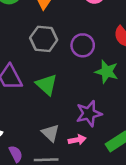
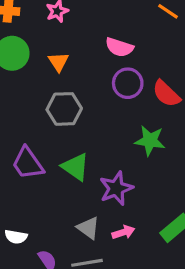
purple circle: (83, 45) -> (128, 83), moved
purple star: (89, 114) -> (116, 188), moved

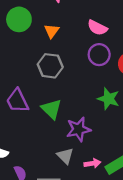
gray triangle: (88, 228) -> (65, 156), moved
pink arrow: (123, 232) -> (92, 163), moved

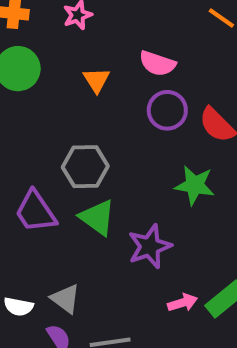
orange triangle: (52, 31) -> (96, 80), moved
gray hexagon: (50, 66) -> (85, 167), moved
gray triangle: (65, 156) -> (65, 299), moved

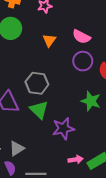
gray triangle: (65, 299) -> (17, 148), turned 42

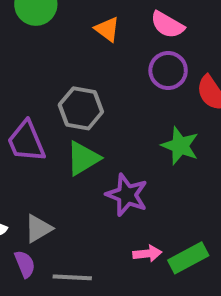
orange triangle: (49, 40) -> (107, 29), turned -32
green triangle: (39, 110) -> (83, 158), turned 42
purple star: (63, 129) -> (127, 195), turned 30

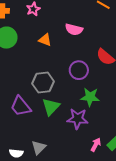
purple circle: (168, 71) -> (79, 70), moved
green star: (180, 146) -> (90, 97), moved
pink arrow: (147, 254) -> (96, 145), turned -40

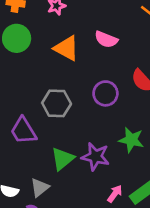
orange triangle: (45, 40) -> (66, 48), size x1.5
green star: (90, 97) -> (131, 140), moved
green triangle: (51, 107) -> (63, 159), moved

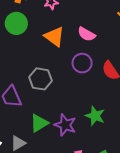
purple circle: (105, 93) -> (82, 63), moved

